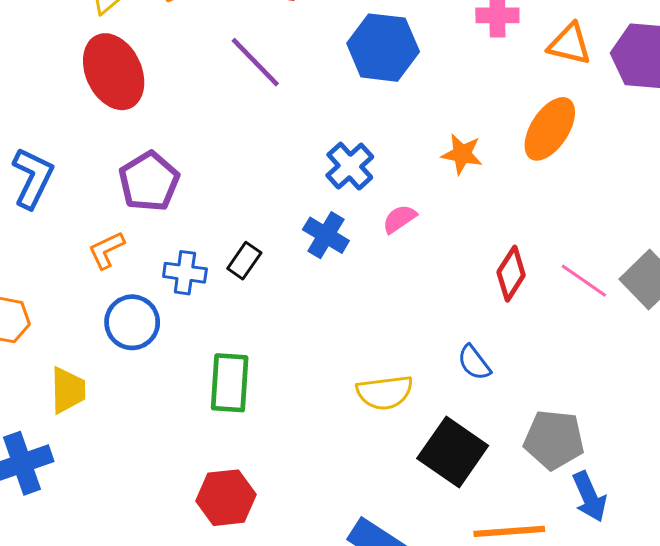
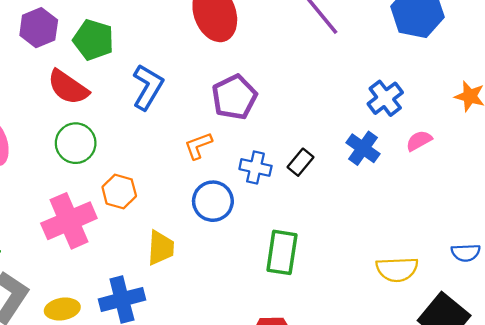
blue semicircle: (474, 363) -> (466, 253), turned -60

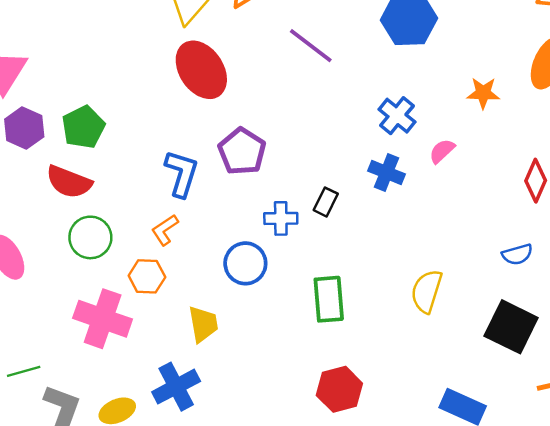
green pentagon: (93, 40) -> (83, 127), turned -30
blue L-shape: (148, 87) -> (182, 173), moved
orange L-shape: (198, 146) -> (165, 230), moved
pink cross: (69, 221) -> (103, 319), turned -34
yellow semicircle: (397, 269) -> (427, 291), moved, turned 123

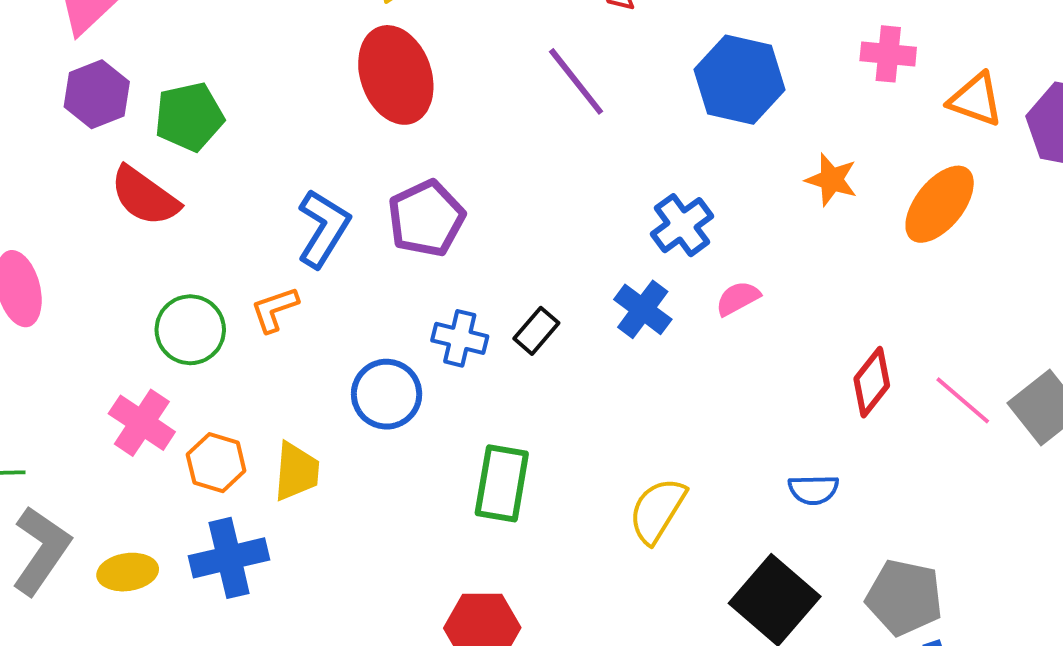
orange star: (483, 93) -> (831, 180), moved
green circle: (90, 237) -> (190, 330), moved
orange hexagon: (147, 276) -> (216, 463), moved
pink cross: (103, 319) -> (142, 423), size x0.7

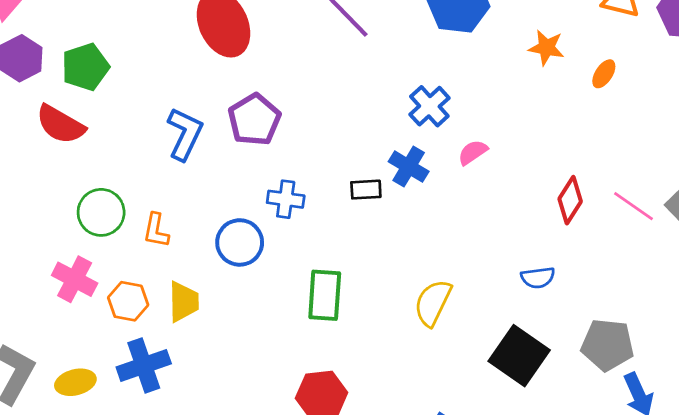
orange star: (831, 180) -> (546, 48), moved
orange ellipse: (940, 204) -> (604, 74), size x0.5
orange L-shape: (275, 309) -> (156, 230), moved, turned -54
black rectangle: (536, 331) -> (366, 190), moved, turned 52

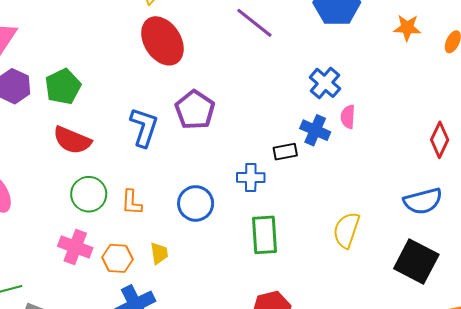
red semicircle: (61, 124) -> (72, 140), moved
pink semicircle: (473, 152) -> (348, 117), moved, turned -45
blue cross: (286, 199) -> (251, 178), moved
blue semicircle: (538, 278) -> (423, 201), size x1.5
yellow trapezoid: (184, 302) -> (159, 253), size x0.7

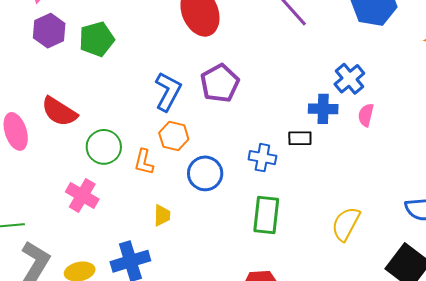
blue cross: (315, 130) -> (323, 109), moved, turned -32
red semicircle: (72, 140) -> (59, 112), moved
orange hexagon: (118, 258) -> (174, 136), moved

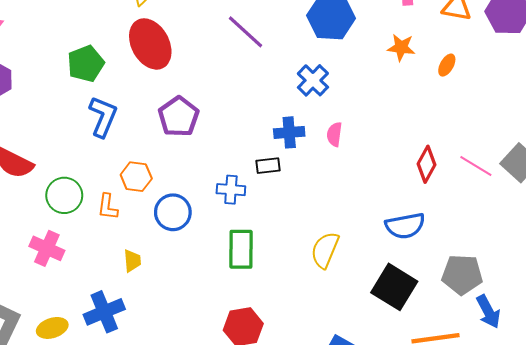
green pentagon: (97, 39) -> (86, 64), moved
blue cross: (349, 79) -> (313, 80), moved
blue L-shape: (168, 91) -> (103, 117), moved

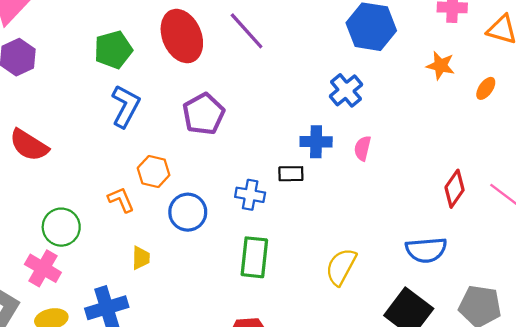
purple line: (245, 32) -> (247, 31), moved
green circle: (64, 195) -> (61, 227), moved
orange L-shape: (108, 207) -> (121, 200), turned 144
pink cross: (47, 248) -> (43, 268), moved

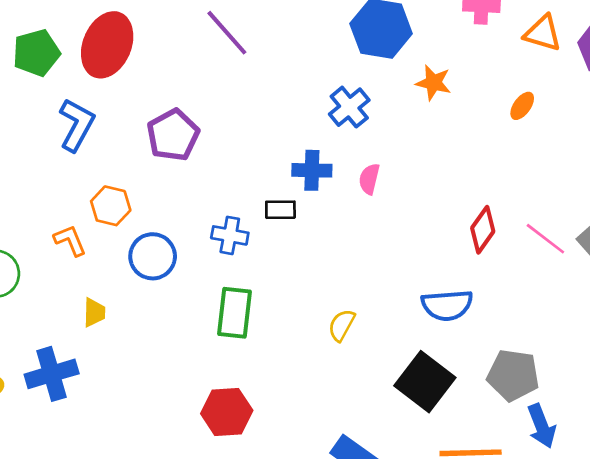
red ellipse: (182, 36) -> (107, 45), moved, turned 45
green pentagon: (113, 50) -> (36, 53), moved
orange star: (440, 65) -> (434, 83), moved
yellow semicircle: (341, 267) -> (342, 325), size x0.7

